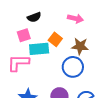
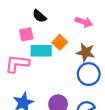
black semicircle: (34, 17) -> (39, 16), turned 56
blue circle: (73, 67) -> (89, 74), moved

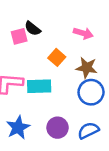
pink square: (26, 34) -> (19, 36), moved
cyan rectangle: (41, 51) -> (39, 86), moved

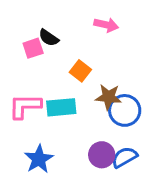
pink arrow: (83, 33) -> (106, 25), moved
brown star: (87, 68) -> (108, 97), moved
purple circle: (58, 128) -> (102, 155), moved

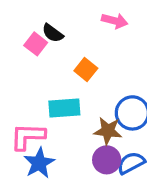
pink square: (33, 48) -> (36, 44), turned -35
brown star: (108, 97) -> (108, 131), moved
pink L-shape: (25, 106) -> (28, 136), moved

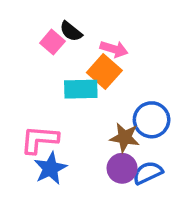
pink arrow: (115, 21) -> (114, 49), moved
orange square: (86, 69) -> (104, 72), size x1.4
cyan rectangle: (64, 108) -> (81, 89), moved

